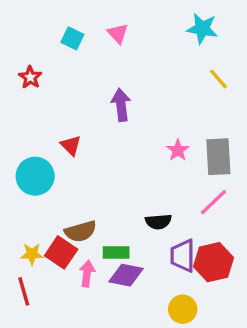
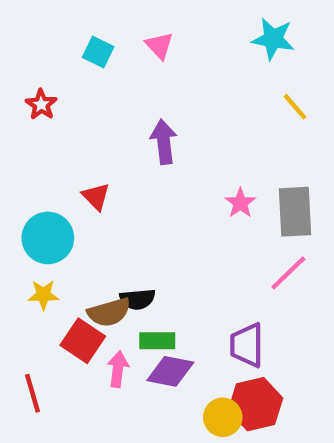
black semicircle: (158, 222) -> (137, 299), moved
yellow star: (32, 254) -> (43, 295), moved
red hexagon: (214, 262) -> (256, 404), moved
yellow circle: (183, 309) -> (223, 417), moved

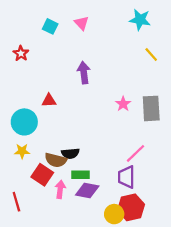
red triangle: (96, 196) -> (49, 101), turned -48
pink line: (288, 273) -> (135, 153), moved
brown semicircle: (109, 312) -> (56, 160), turned 30

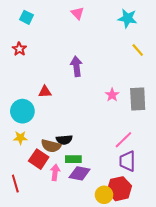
pink triangle: (82, 23) -> (77, 13), moved
cyan square: (50, 26) -> (26, 17), moved
purple trapezoid: (127, 177) -> (127, 161), moved

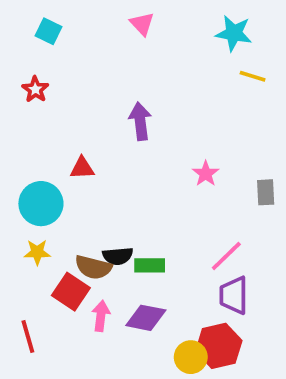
yellow line: (138, 50) -> (253, 76), moved, turned -32
gray rectangle: (138, 99) -> (266, 192), moved, size x0.6
green rectangle: (73, 159) -> (150, 265), moved

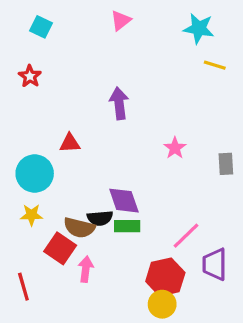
pink triangle: (142, 24) -> (121, 20), turned 35
pink line: (226, 256) -> (186, 236), moved
purple trapezoid: (234, 295) -> (215, 264), moved
purple diamond: (146, 318) -> (124, 201), moved, turned 60
red hexagon: (219, 346) -> (165, 277), moved

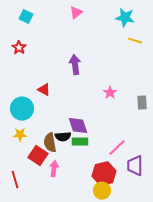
red triangle: (70, 143) -> (44, 90), turned 32
brown semicircle: (79, 228) -> (50, 143), turned 66

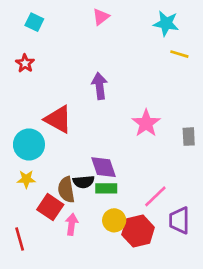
red triangle: (44, 90) -> (58, 119), size x1.6
pink star: (110, 93) -> (146, 123), size x1.5
yellow circle: (102, 191) -> (114, 220), moved

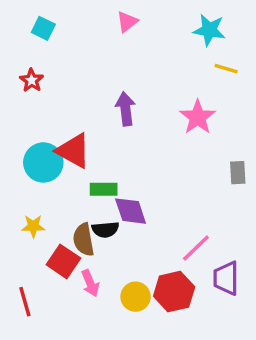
pink star: (146, 123) -> (198, 117), moved
cyan circle: (29, 145) -> (43, 162), moved
green rectangle: (106, 188) -> (104, 189), moved
yellow circle: (114, 220) -> (136, 297), moved
pink arrow: (72, 224) -> (90, 283), turned 150

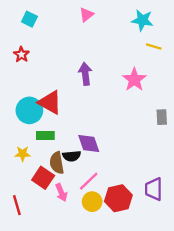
green rectangle: (104, 189) -> (45, 135), moved
pink line: (196, 248) -> (89, 181), moved

